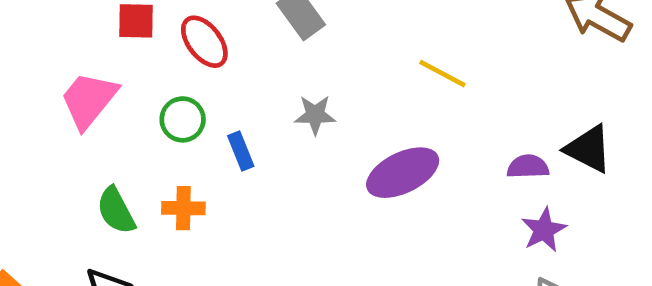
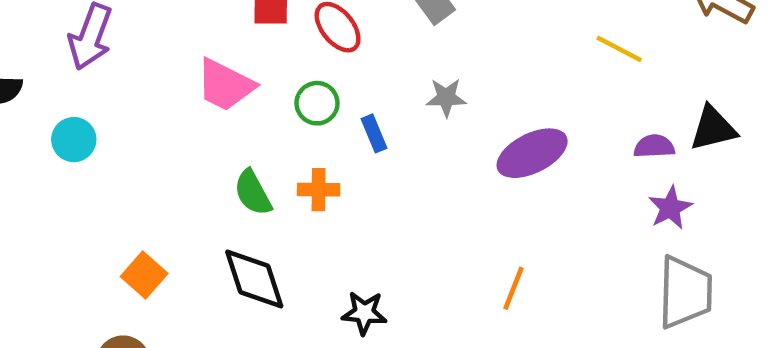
yellow line: (442, 74) -> (619, 49), moved
pink trapezoid: (89, 100) -> (225, 85), turned -102
black triangle: (588, 149) -> (713, 128), turned -40

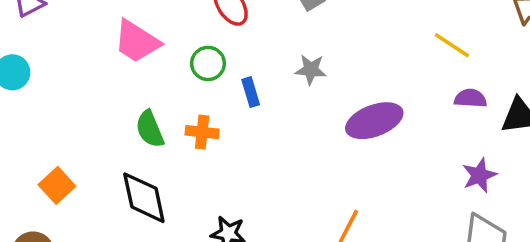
purple semicircle: (654, 146) -> (470, 98), moved

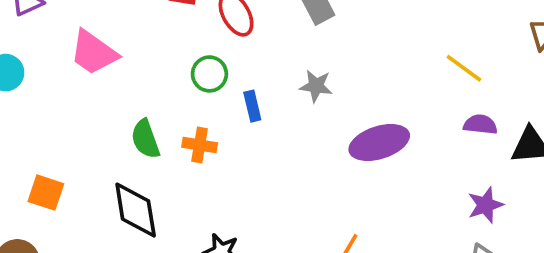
pink trapezoid: (137, 41) -> (94, 53), moved
orange square: (57, 185) -> (46, 193), turned -32

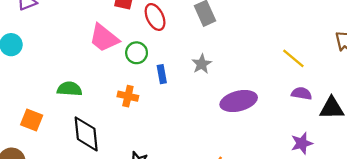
pink trapezoid: (94, 53) -> (104, 38), moved
gray star: (316, 86) -> (202, 64), turned 30
green semicircle: (145, 139) -> (69, 89), moved, turned 110

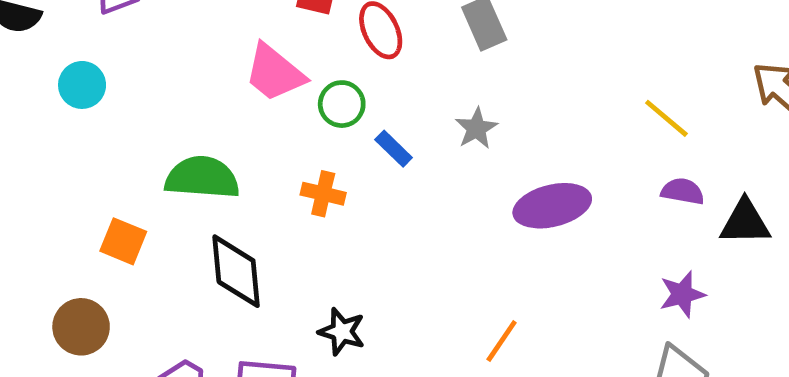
blue rectangle: (162, 74) -> (394, 149), turned -36
green semicircle: (69, 89) -> (202, 178), size x1.4

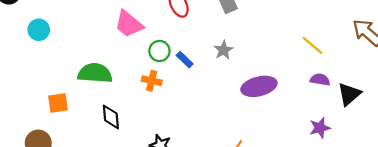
green circle: (342, 104) -> (159, 51), moved
black triangle: (745, 222) -> (349, 94), turned -40
orange square: (123, 241) -> (58, 103), turned -30
black diamond: (236, 271) -> (111, 117), size x0.7

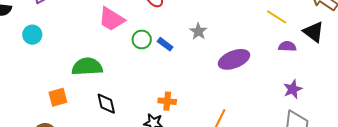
orange cross: (152, 81) -> (167, 101), moved
black triangle: (349, 94) -> (314, 32), moved, turned -35

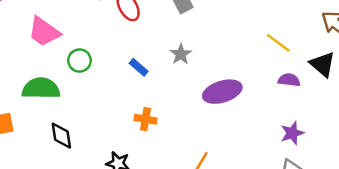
pink trapezoid: (112, 19) -> (44, 32), moved
green circle: (142, 39) -> (79, 61), moved
orange cross: (167, 101) -> (145, 119), moved

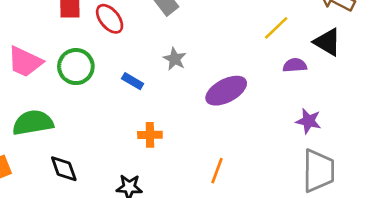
yellow line: (278, 43) -> (276, 28), turned -70
green circle: (79, 61) -> (76, 67), moved, size x1.4
purple star: (292, 133) -> (309, 121), turned -30

